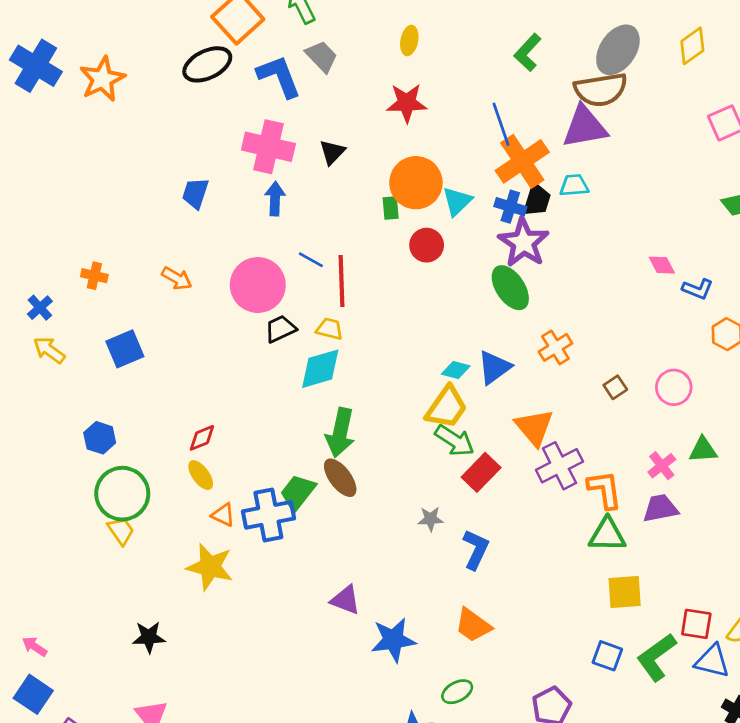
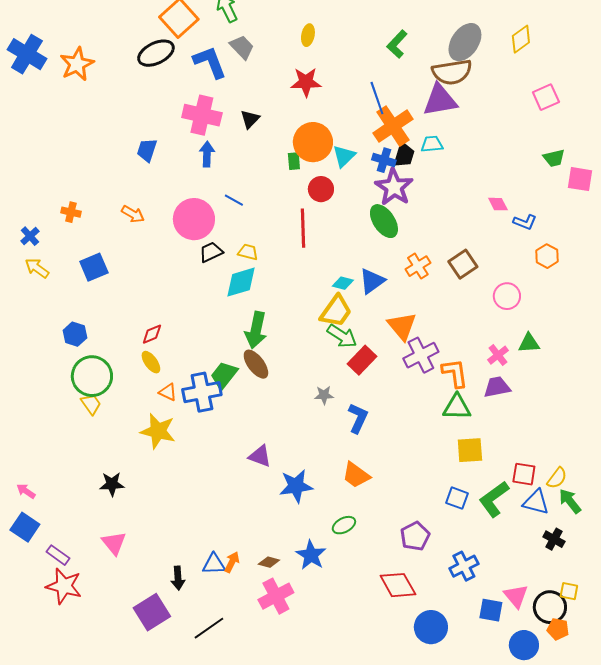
red line: (342, 281) -> (303, 228), moved
brown square: (615, 387) -> (463, 264), moved, size x1.6

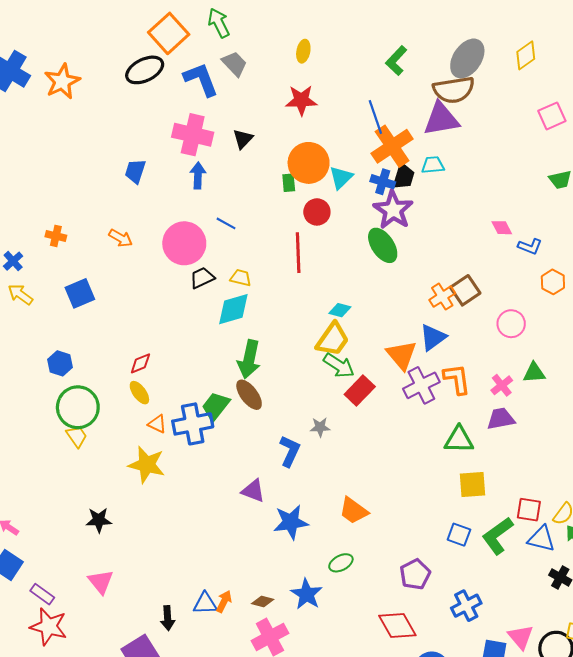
orange cross: (418, 266) -> (442, 297), moved
blue triangle: (372, 281) -> (433, 337), moved
orange L-shape: (455, 373) -> (457, 379), moved
blue L-shape: (358, 418) -> (290, 451), moved

